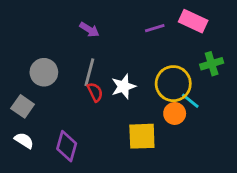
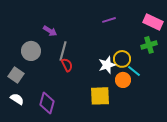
pink rectangle: (193, 21) -> (153, 22), moved
purple arrow: (89, 30) -> (50, 31), moved
yellow circle: (173, 84) -> (122, 59), size x0.7
white star: (123, 86) -> (107, 65), moved

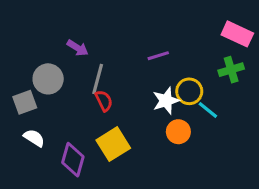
purple line: (109, 20) -> (158, 56), moved
gray square: (16, 75) -> (25, 102), moved, turned 35
orange circle: (123, 80) -> (178, 132), moved
yellow square: (100, 96) -> (113, 144), moved, turned -30
white semicircle: (17, 99) -> (34, 138), moved

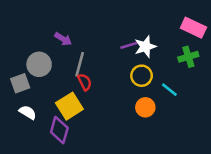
yellow circle: (189, 91) -> (142, 76), moved
white star: (166, 101) -> (145, 47), moved
yellow square: (113, 144) -> (69, 106), moved

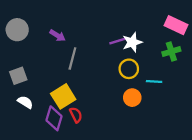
gray circle: (39, 64) -> (17, 30), moved
red semicircle: (85, 82) -> (76, 115), moved
cyan line: (169, 90) -> (154, 81), turned -35

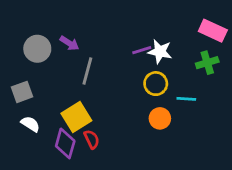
gray circle: (17, 30) -> (37, 49), moved
white star: (132, 42) -> (160, 52), turned 30

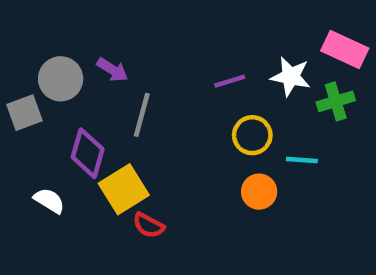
white star: (160, 52) -> (291, 77), moved
gray square: (22, 92) -> (24, 113), moved
red semicircle: (92, 139) -> (149, 225), turned 144
purple diamond: (65, 143) -> (88, 153), moved

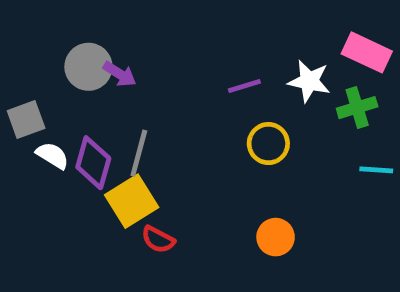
gray circle: (61, 79) -> (88, 67), moved
gray line: (142, 115) -> (139, 153), moved
cyan line: (302, 160) -> (376, 170), moved
orange circle: (259, 192) -> (276, 237), moved
white semicircle: (49, 201) -> (52, 156), moved

